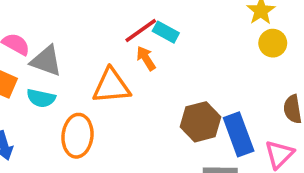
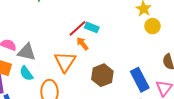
orange triangle: (111, 86) -> (65, 62), turned -45
cyan semicircle: (41, 98) -> (26, 73), turned 49
brown hexagon: (201, 122) -> (102, 75), moved

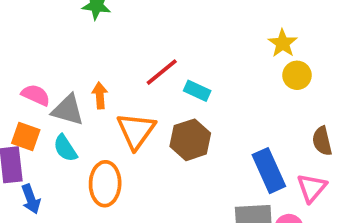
cyan rectangle: (92, 27) -> (197, 91), moved
orange arrow: (82, 44) -> (100, 95), moved, turned 32
brown hexagon: (102, 75) -> (190, 140), moved

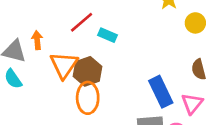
yellow circle: (297, 75) -> (195, 23), moved
brown hexagon: (190, 140) -> (87, 71), moved
orange ellipse: (105, 184) -> (88, 98), moved

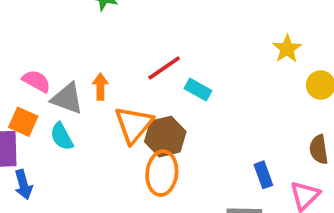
blue rectangle: (161, 92) -> (263, 175), size x0.6

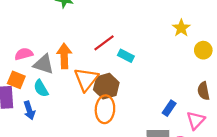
pink semicircle: (36, 81) -> (24, 54), turned -42
orange arrow: (100, 87) -> (64, 56), size x1.5
blue rectangle: (263, 175) -> (169, 108), turned 56
blue arrow: (23, 185) -> (29, 110), moved

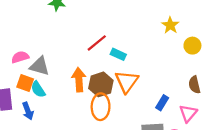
orange arrow: (64, 56) -> (79, 80), moved
orange triangle: (86, 79) -> (127, 82), moved
orange square: (16, 80) -> (25, 83), moved

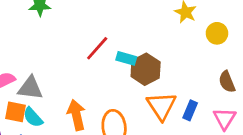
orange arrow: (79, 80) -> (76, 115), moved
orange triangle: (127, 82) -> (161, 106), moved
brown hexagon: (101, 84) -> (146, 69), moved

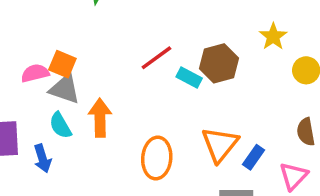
brown hexagon: (146, 69) -> (219, 63), moved
orange square: (16, 112) -> (62, 64), moved
orange arrow: (76, 115) -> (100, 118), moved

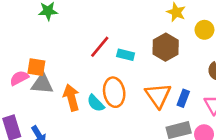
brown hexagon: (219, 63) -> (166, 47), moved
cyan semicircle: (60, 125) -> (96, 103), moved
orange ellipse: (157, 158) -> (114, 92), moved

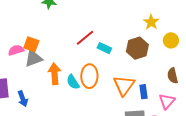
gray triangle: (42, 84) -> (33, 58), turned -36
blue rectangle: (183, 98) -> (143, 92), turned -40

